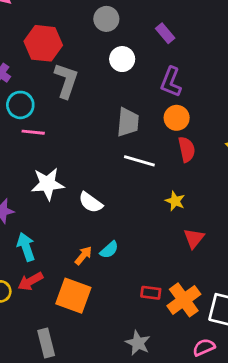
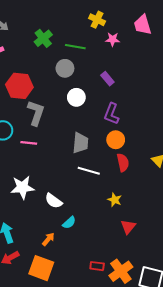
pink line: (33, 132) -> (29, 143), moved
cyan semicircle: (109, 250) -> (69, 223), moved

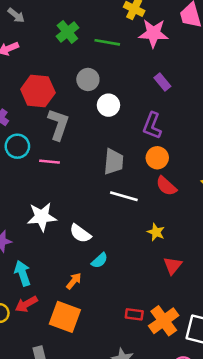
pink star: (113, 39) -> (153, 33), size x1.6
gray circle: (65, 68) -> (88, 79), moved
purple rectangle: (107, 79) -> (162, 82), moved
red semicircle: (123, 163) -> (166, 186), turned 144

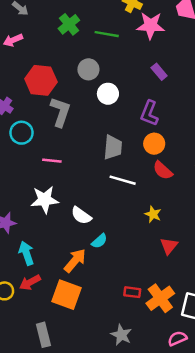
pink line: (49, 162) -> (52, 161), moved
orange arrow: (74, 281) -> (75, 261), size x1.5

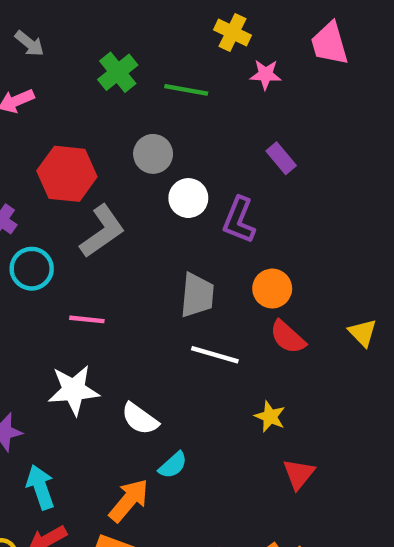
pink star: (151, 26) -> (266, 74), size x0.6
gray L-shape: (60, 112) -> (102, 231), turned 36
purple L-shape: (149, 113) -> (239, 220), moved

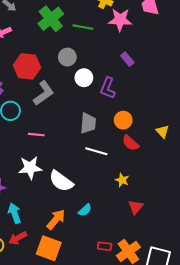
green cross: (118, 72) -> (51, 19), size x1.4
pink star: (266, 74) -> (120, 20), size x1.6
yellow triangle: (363, 333) -> (162, 131), moved
white semicircle: (140, 419) -> (61, 181), size x1.4
cyan semicircle: (173, 465) -> (85, 210), moved

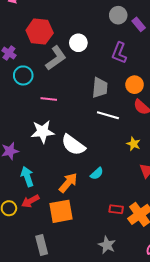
gray circle: (67, 57) -> (118, 15), moved
white circle: (84, 78) -> (78, 43), moved
orange square: (49, 248) -> (61, 211), turned -30

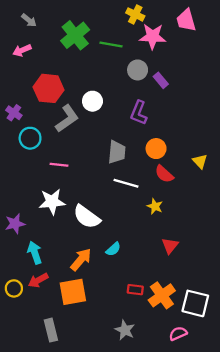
yellow star: (134, 144) -> (155, 206), moved

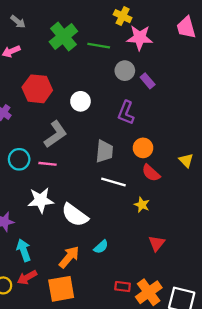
pink trapezoid: (186, 20) -> (186, 27), moved
gray L-shape: (67, 119) -> (55, 134), moved
cyan circle: (30, 138) -> (19, 159), moved

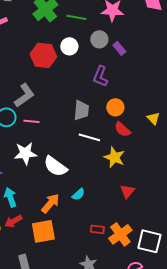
red hexagon: (37, 89) -> (43, 55), moved
white circle: (80, 101) -> (69, 46), moved
gray L-shape: (55, 134) -> (24, 95), moved
yellow star: (142, 205) -> (114, 157), size x1.5

